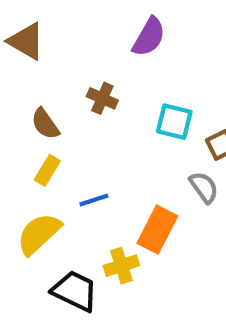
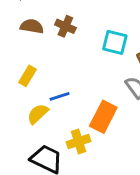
brown semicircle: (45, 124) -> (32, 26), moved, turned 135
yellow semicircle: (39, 234) -> (38, 114), moved, size x0.7

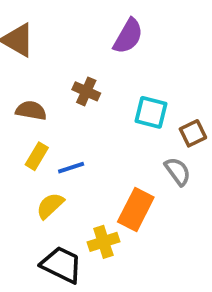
brown semicircle: (32, 26) -> (31, 110), moved
blue line: (60, 96) -> (71, 168), moved

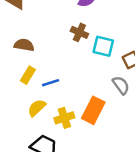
brown cross: (86, 91) -> (79, 32), moved
yellow cross: (103, 242) -> (64, 118), moved

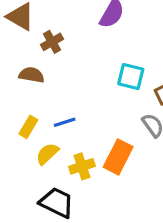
brown cross: (79, 32) -> (52, 42), moved, turned 36
yellow rectangle: (28, 75) -> (28, 127), moved

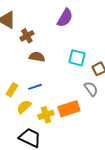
brown semicircle: (32, 75) -> (37, 57), moved
orange rectangle: (118, 157) -> (69, 109), turned 45

